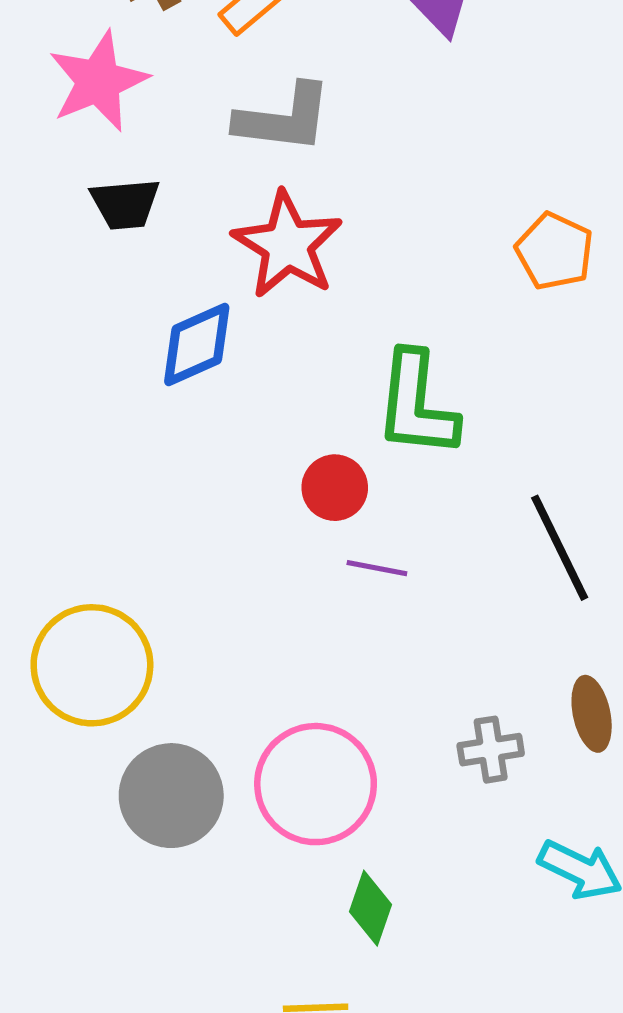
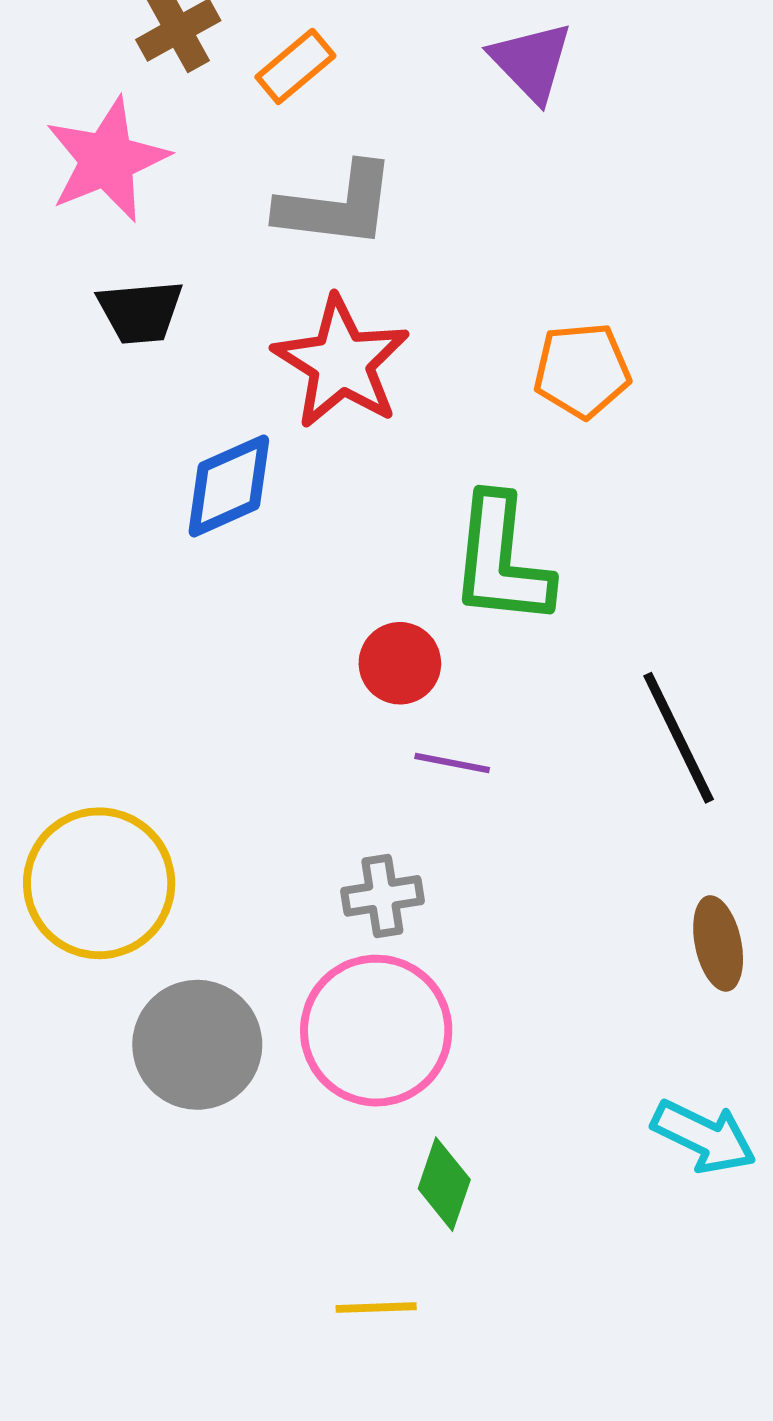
orange pentagon: (555, 251) -> (582, 370), moved, turned -30
gray cross: (491, 750) -> (382, 896), moved

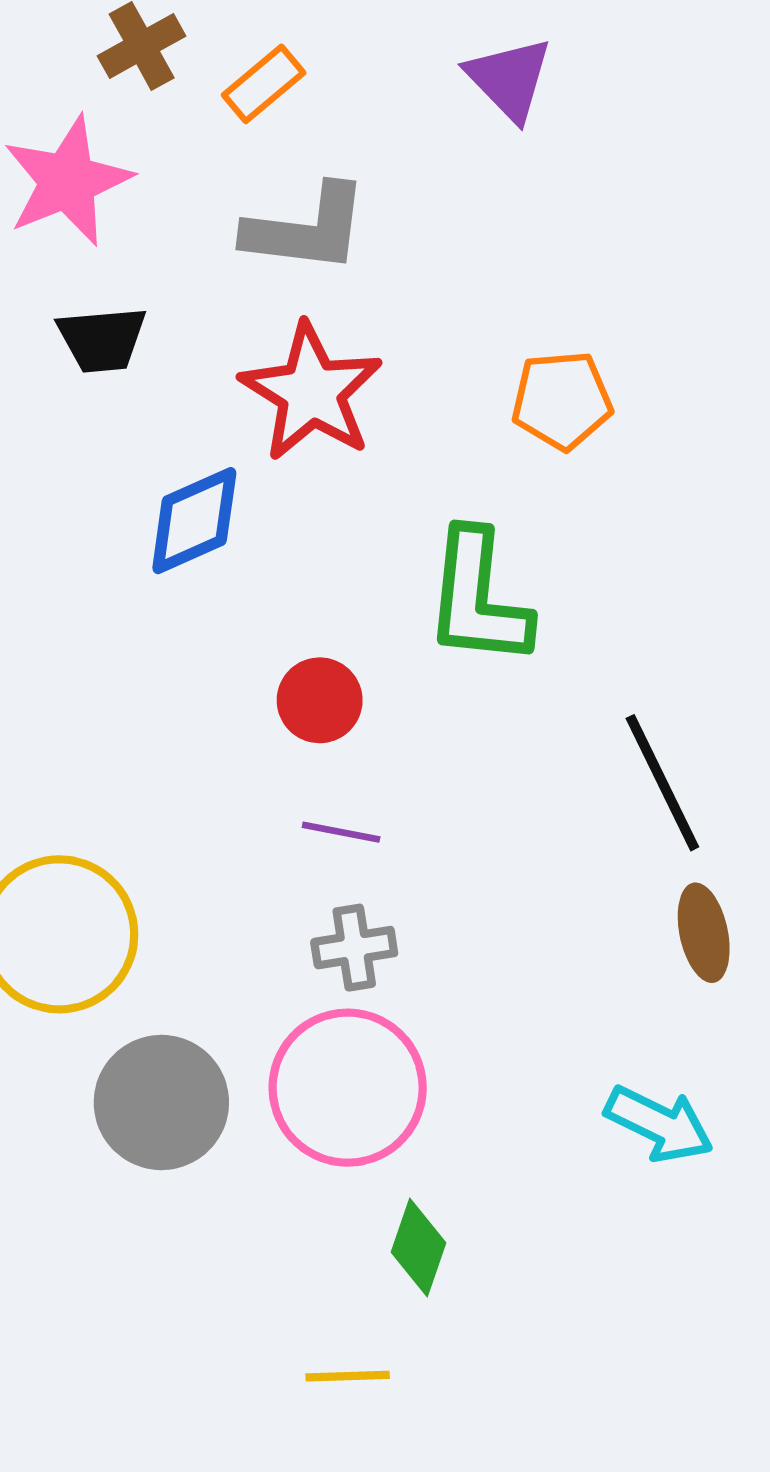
red circle: (400, 663) -> (320, 700), moved
purple line: (452, 763) -> (341, 832), moved
brown ellipse: (718, 943) -> (704, 933), moved
cyan arrow: (704, 1137) -> (659, 1124), moved

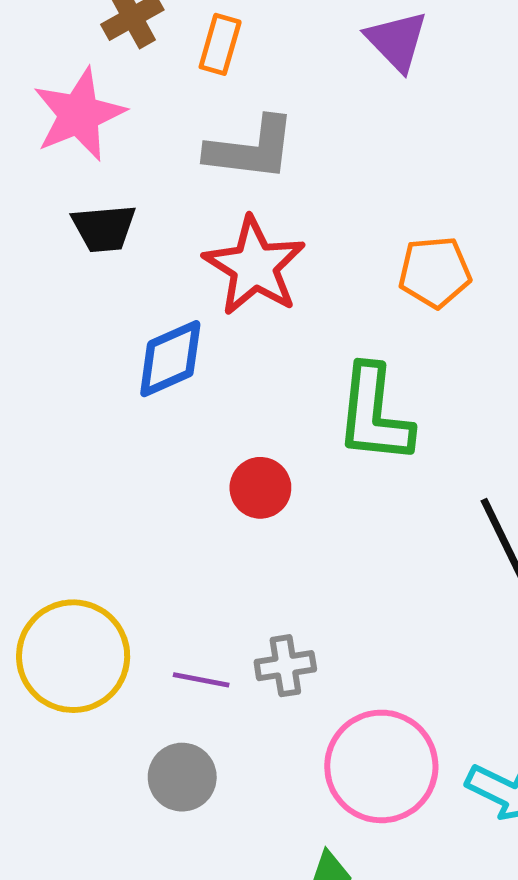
orange rectangle: (264, 84) -> (220, 44), turned -34
purple line: (341, 832) -> (201, 680), moved
pink circle: (348, 1088) -> (381, 766), moved
gray circle: (161, 1102) -> (182, 777), moved, size x0.7

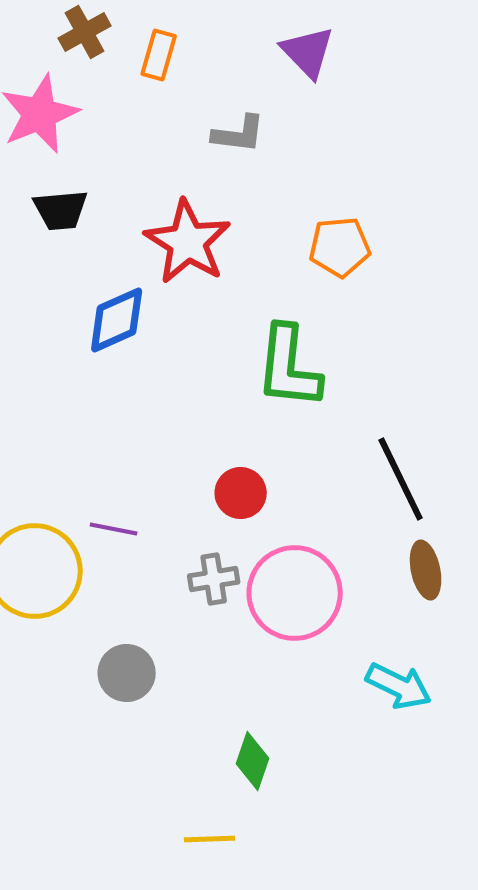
gray L-shape: (251, 149) -> (239, 134), moved, size x0.7
red circle: (260, 488) -> (241, 493), moved
purple line: (201, 680) -> (114, 529), moved
pink circle: (381, 766) -> (295, 593), moved

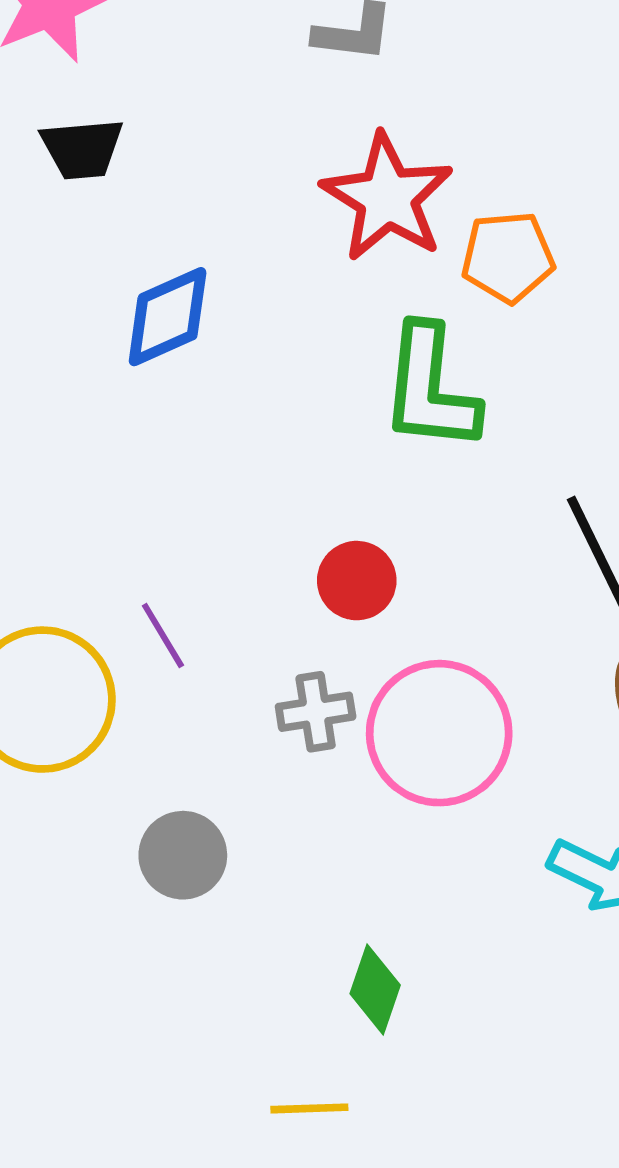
red star: (188, 242) -> (387, 198), moved
orange pentagon: (340, 247) -> (508, 257), moved
purple line: (114, 529) -> (163, 635), turned 48

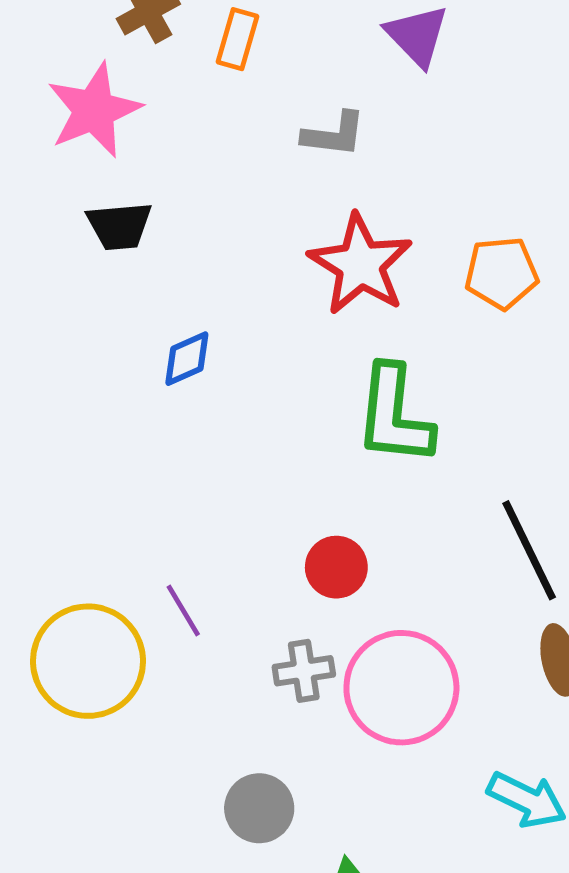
orange pentagon: (508, 257) -> (501, 273), moved
blue diamond: (168, 317) -> (187, 359), size x0.7
gray circle: (183, 855) -> (259, 808), moved

